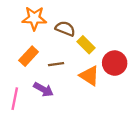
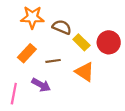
red circle: (115, 63) -> (109, 42), moved

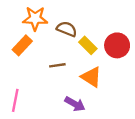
orange rectangle: (27, 53) -> (22, 45), moved
purple arrow: (41, 85) -> (75, 104), moved

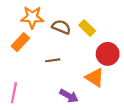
yellow rectangle: (88, 45) -> (87, 28), moved
red circle: (117, 45) -> (108, 54), moved
orange triangle: (91, 77) -> (95, 78), moved

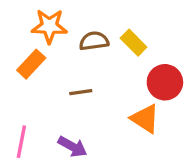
brown semicircle: (61, 27) -> (94, 41), turned -30
purple arrow: (69, 96) -> (72, 147), moved

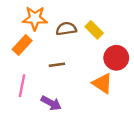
pink line: (21, 142) -> (22, 86), moved

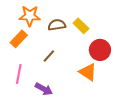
brown line: (57, 65) -> (49, 56), turned -40

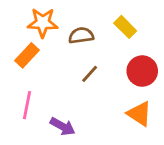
yellow rectangle: (81, 26) -> (125, 27), moved
brown line: (49, 56) -> (90, 74), moved
orange triangle: (88, 72) -> (139, 114), moved

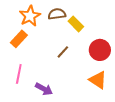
orange star: (43, 23) -> (30, 16), turned -30
yellow rectangle: (125, 27) -> (76, 24), moved
brown semicircle: (81, 35) -> (57, 14), moved

